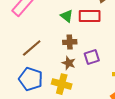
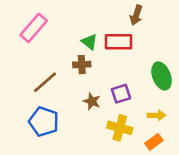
brown cross: (70, 42) -> (82, 65), moved
yellow cross: (62, 84) -> (120, 128), moved

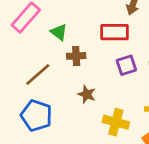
green triangle: (89, 42) -> (59, 32), moved
purple square: (121, 94) -> (126, 65), moved

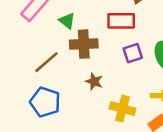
brown cross: (76, 56) -> (84, 44), size x1.5

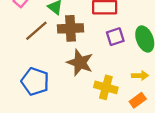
brown line: (46, 62) -> (36, 31), moved
brown star: (94, 81) -> (80, 63), size x1.6

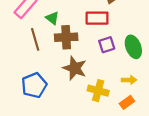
brown line: (36, 31) -> (35, 39), turned -65
blue pentagon: (35, 81) -> (34, 85), turned 30

